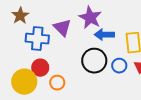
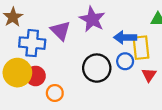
blue arrow: (104, 35) -> (125, 37), moved
blue circle: (119, 66) -> (125, 61), moved
yellow circle: (24, 82) -> (17, 73), moved

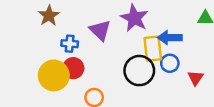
blue cross: (32, 43) -> (70, 44), size x0.6
yellow rectangle: (141, 48) -> (153, 49), moved
red circle: (36, 76) -> (73, 68), moved

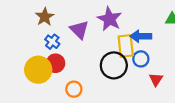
brown star: (49, 16) -> (45, 17), moved
blue cross: (70, 44) -> (52, 42), turned 32
red triangle: (195, 78) -> (156, 79), moved

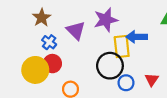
purple star: (109, 19) -> (106, 20), turned 30
blue circle: (141, 59) -> (126, 83), moved

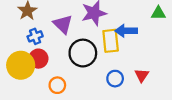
blue cross: (49, 42) -> (35, 36), turned 32
black circle: (110, 66) -> (83, 53), moved

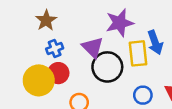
purple triangle: (63, 24) -> (93, 47), moved
blue arrow: (126, 31) -> (155, 42), turned -110

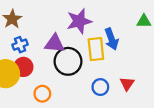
purple triangle: (93, 47) -> (55, 44), turned -40

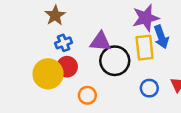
purple star: (79, 21) -> (146, 18), moved

